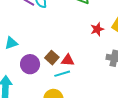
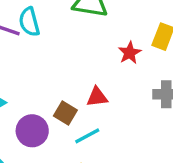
red triangle: (68, 60) -> (97, 97), moved

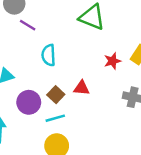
cyan semicircle: (29, 22) -> (49, 55), moved
cyan line: (87, 136) -> (55, 118), moved

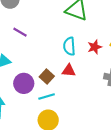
purple line: (28, 25) -> (20, 32), moved
cyan semicircle: (49, 55) -> (69, 46), moved

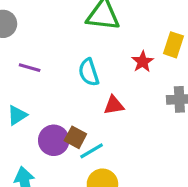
cyan semicircle: (69, 46) -> (89, 72), moved
brown square: (47, 76) -> (75, 137), moved

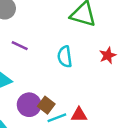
red triangle: (114, 105) -> (79, 115), moved

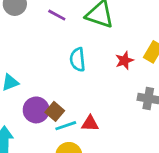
purple line: (20, 46) -> (57, 15), moved

